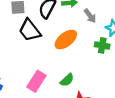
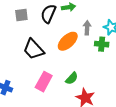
gray arrow: (90, 16) -> (87, 28), moved, turned -136
black trapezoid: (30, 30) -> (33, 49), moved

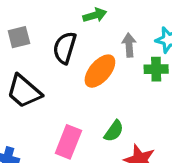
black semicircle: (48, 14) -> (65, 48), moved
black trapezoid: (33, 49) -> (24, 91), moved

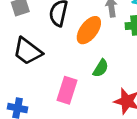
green semicircle: (114, 131) -> (101, 68), moved

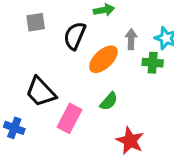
black trapezoid: (28, 51) -> (41, 92), moved

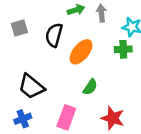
gray arrow: (131, 39) -> (101, 13), moved
pink rectangle: (69, 118) -> (66, 117), moved
blue cross: (14, 128) -> (23, 119), moved, turned -35

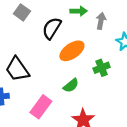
gray square: (19, 28) -> (22, 12), turned 35
green cross: (123, 49) -> (102, 68), moved, turned -35

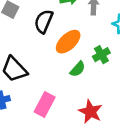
green semicircle: (71, 85) -> (78, 69), moved

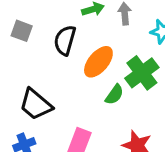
green cross: (101, 55) -> (142, 73), size x1.5

